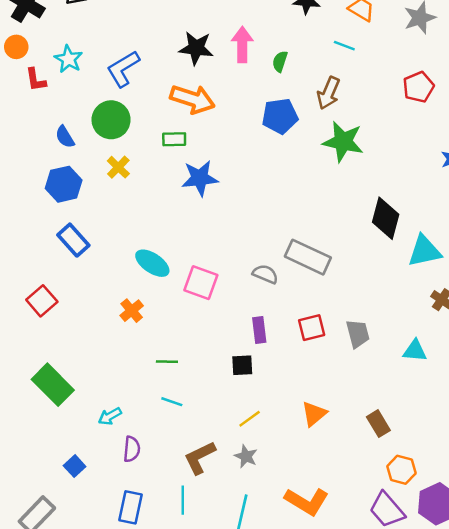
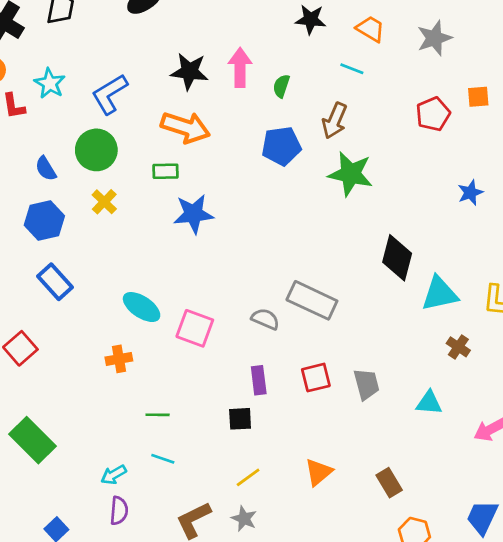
orange cross: (132, 311) -> (119, 359), turned 30
cyan arrow: (110, 416) -> (114, 475), moved

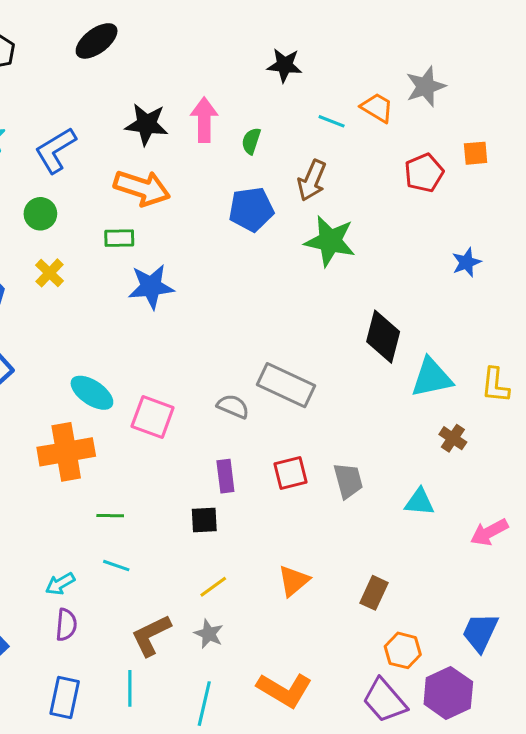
orange trapezoid: (370, 29) -> (377, 108), moved
green circle: (96, 150) -> (40, 214), size x0.7
orange cross: (119, 359) -> (66, 452), size x1.8
brown rectangle: (389, 483) -> (374, 593), turned 56

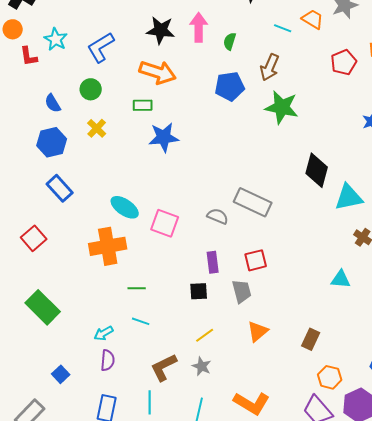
gray trapezoid: (348, 481) -> (242, 291), moved

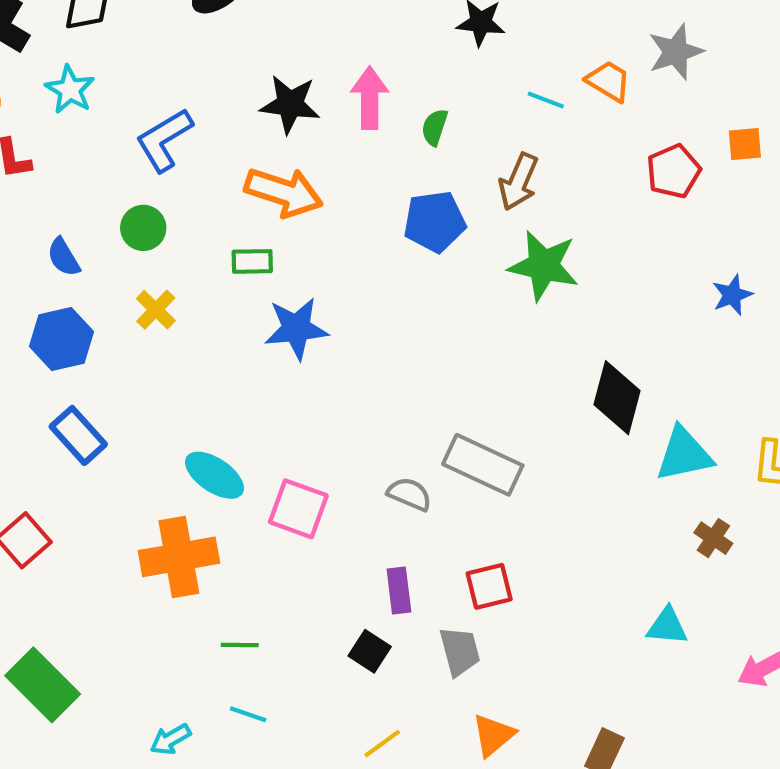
cyan star: (56, 39) -> (70, 90), moved
black square: (199, 291) -> (370, 651), turned 36

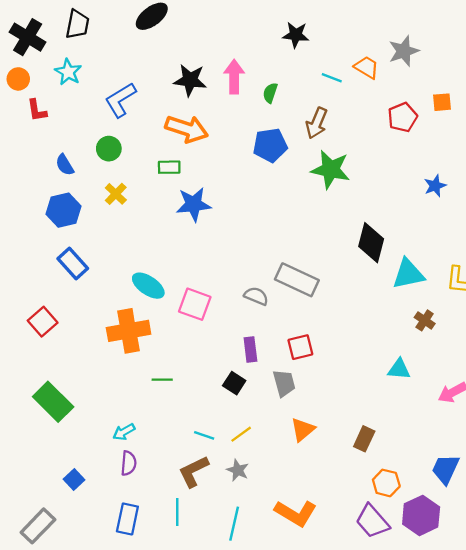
cyan line: (248, 714) -> (204, 435), moved

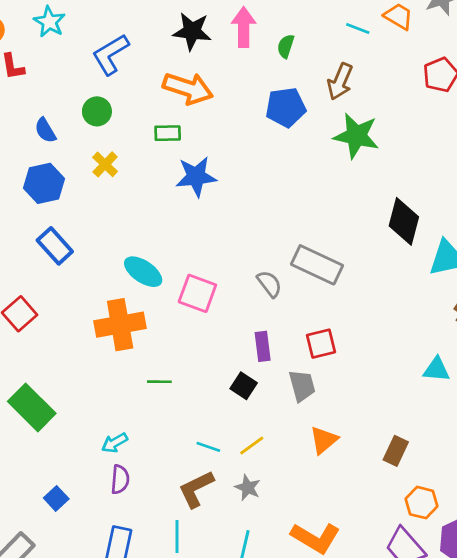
gray semicircle: (256, 296) -> (269, 284), turned 30

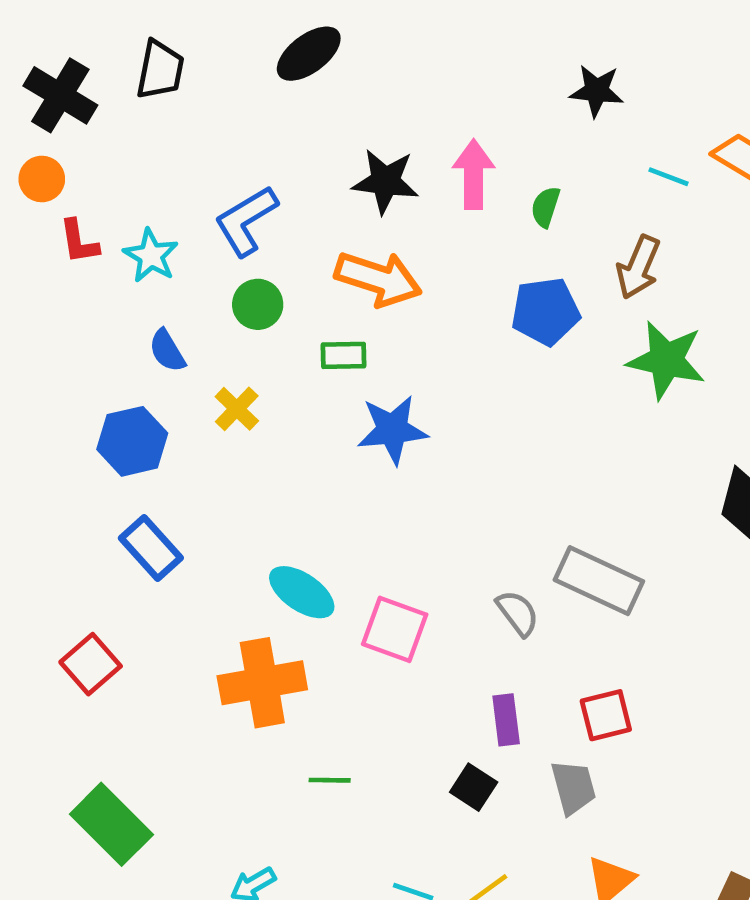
cyan star: (49, 22) -> (151, 256), moved
green circle: (97, 111) -> (258, 304), moved
blue semicircle: (45, 130) -> (167, 351), moved

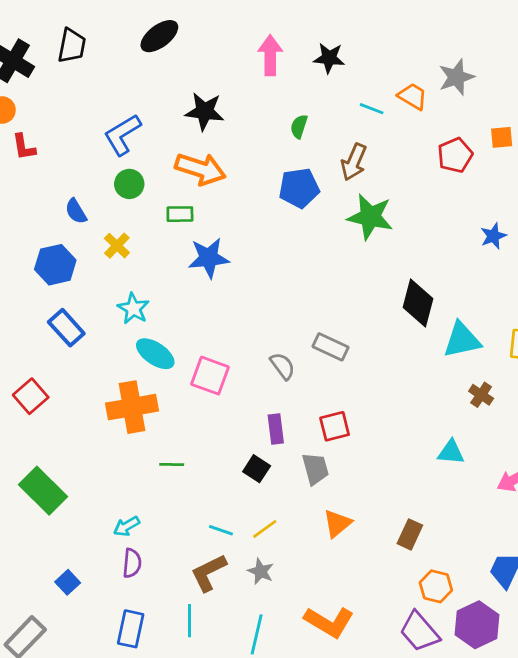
pink arrow: (474, 174) -> (270, 55), moved
cyan star: (151, 256) -> (133, 309), moved
gray rectangle: (599, 581) -> (330, 347), size x0.7

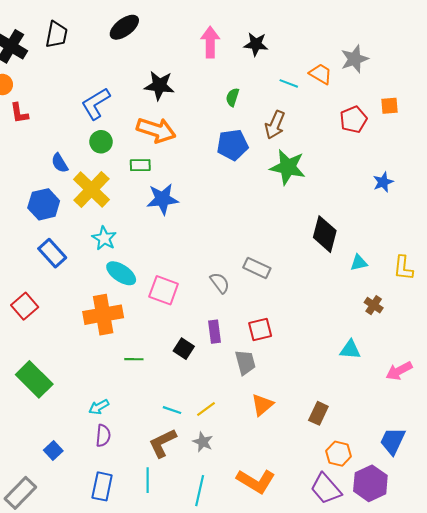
yellow cross: (117, 246) -> (91, 189), size x1.8
cyan triangle: (462, 340) -> (359, 263), size x0.6
black square: (257, 469) -> (184, 349), moved

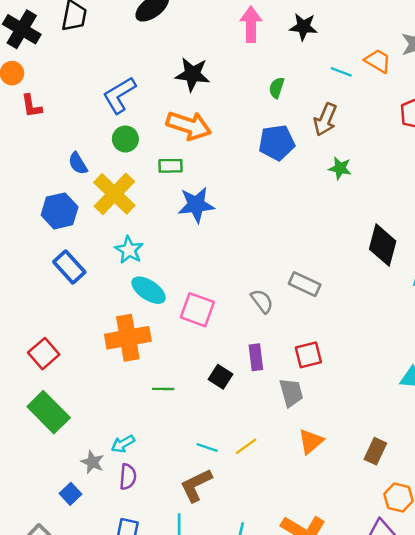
green star: (288, 167) -> (340, 168), size x0.6
red square: (25, 306) -> (44, 354), moved
gray star: (203, 442) -> (92, 462), moved

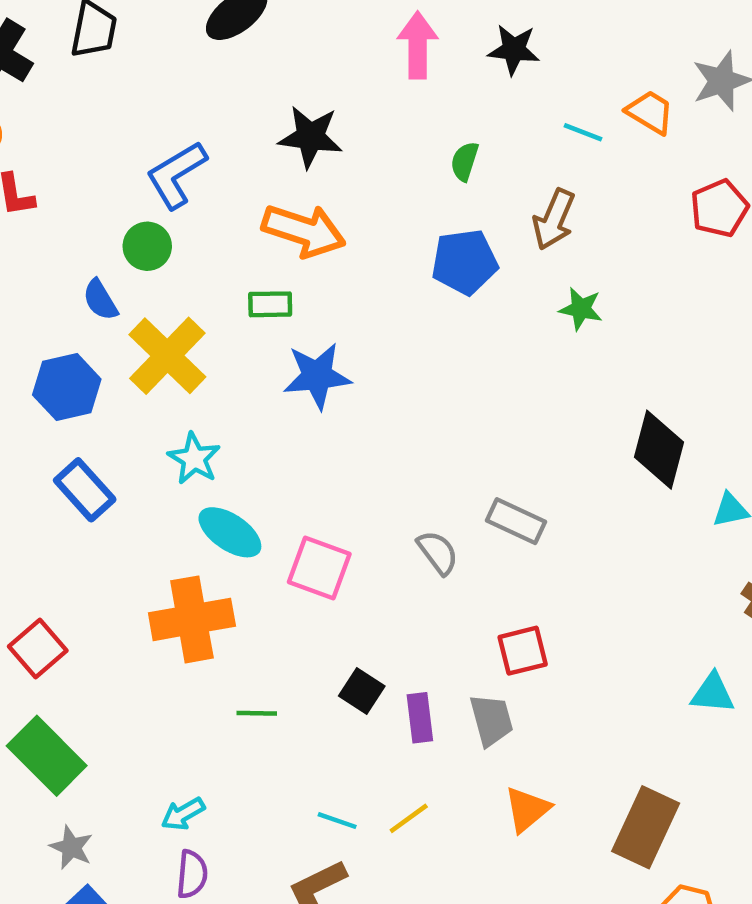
green circle: (125, 139) -> (147, 246), moved
purple rectangle: (256, 357) -> (420, 718), moved
brown rectangle: (375, 451) -> (646, 827), size x1.6
gray star: (92, 462) -> (71, 847), moved

